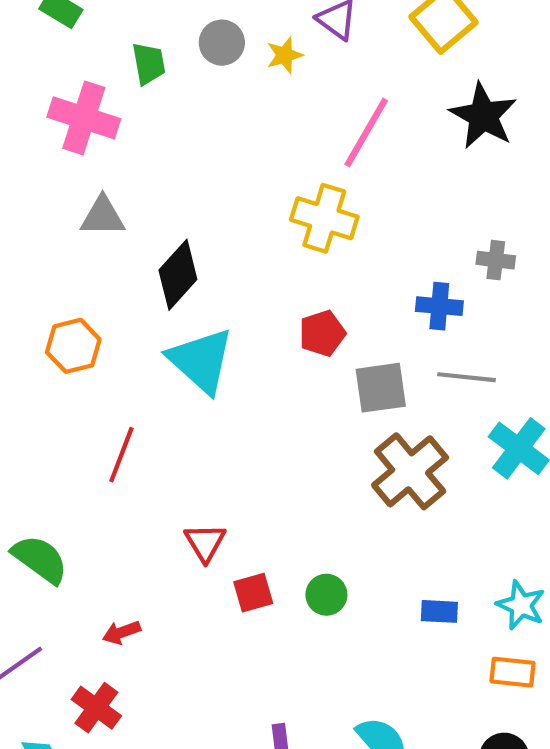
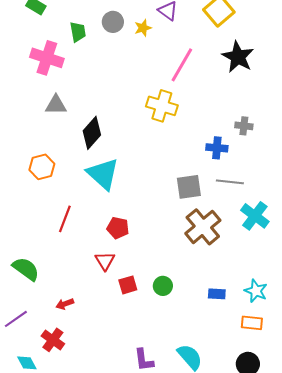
red pentagon: (322, 333) -> (118, 228), moved, turned 30

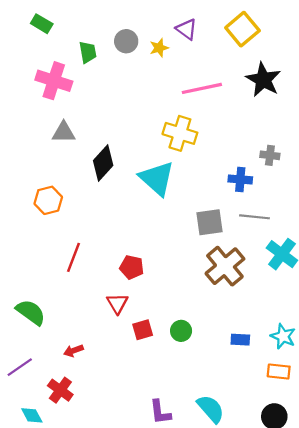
pink line: (182, 65) -> (202, 88), turned 48
cyan triangle: (103, 174) -> (157, 178), moved

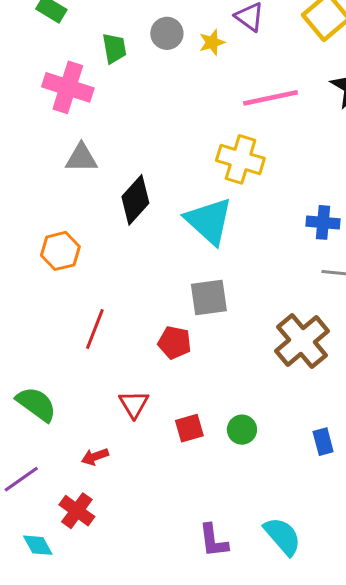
gray square: (210, 222) -> (209, 298), moved
red triangle: (117, 303) -> (134, 404), moved
blue rectangle: (240, 340) -> (323, 442), turned 72

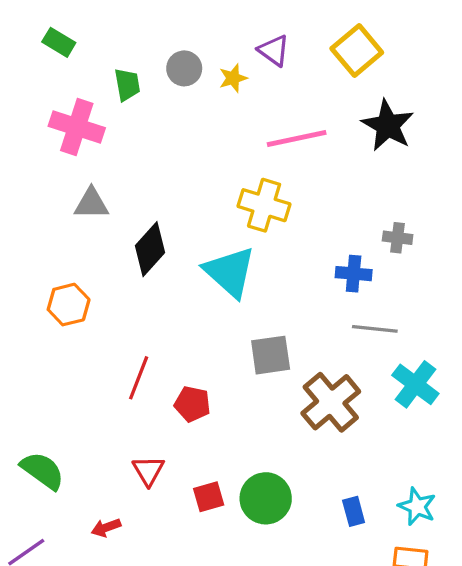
gray square: (209, 298) -> (271, 355), moved
red line: (95, 329) -> (139, 378), moved
green circle: (242, 430) -> (266, 498), size x1.6

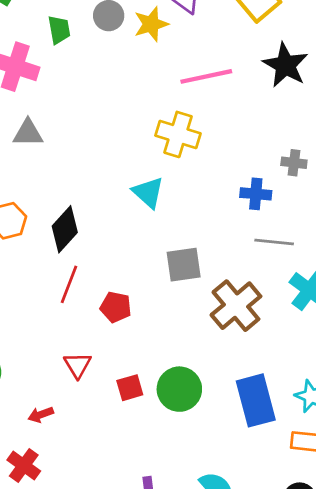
yellow star: (233, 78) -> (151, 24), size x1.4
black diamond: (150, 249) -> (65, 229), moved
cyan triangle: (230, 272) -> (148, 192), size x0.7
blue rectangle: (354, 511) -> (256, 400), size x2.0

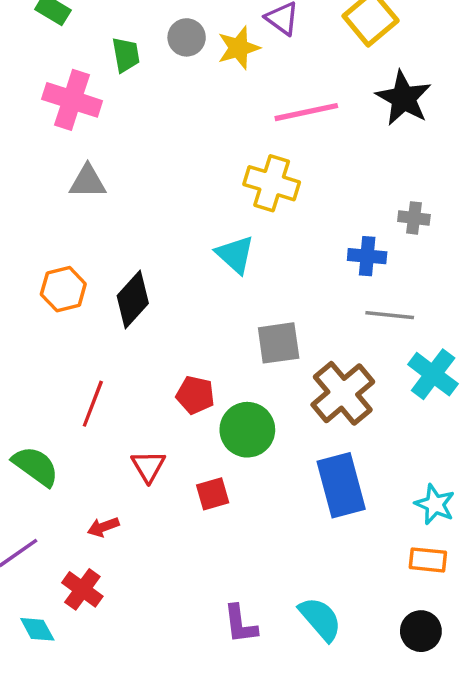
red line: (69, 284) -> (93, 404), moved
green circle: (179, 389) -> (247, 430), moved
blue rectangle: (256, 400) -> (341, 485), moved

